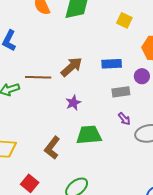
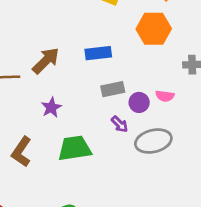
purple circle: (142, 76) -> (139, 102), moved
brown L-shape: (52, 148) -> (21, 152), moved

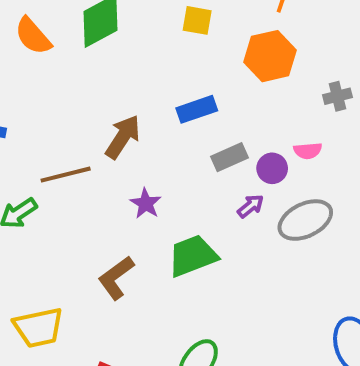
purple arrow: (120, 124) -> (251, 206), turned -72
brown L-shape: (21, 152) -> (116, 278), turned 32

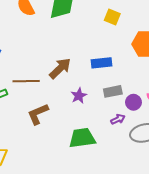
purple star: (146, 204) -> (79, 96), moved
brown L-shape: (116, 278) -> (38, 114), moved

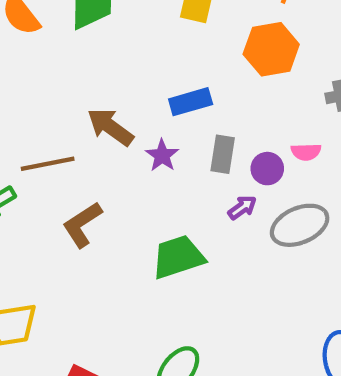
brown arrow: (60, 68) -> (110, 127), turned -90
gray rectangle: (113, 91) -> (223, 154), turned -60
purple star: (79, 96) -> (162, 155), moved

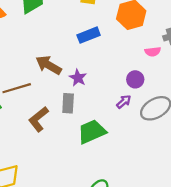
blue rectangle: (191, 102) -> (89, 35), moved
pink semicircle: (306, 152) -> (153, 52), moved
gray rectangle: (223, 154) -> (68, 103), moved

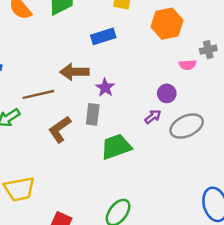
blue rectangle: (89, 35) -> (103, 36), moved
brown arrow: (49, 65) -> (74, 72), turned -35

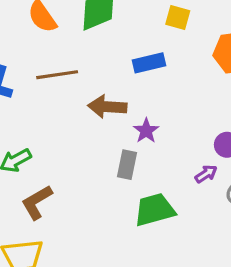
brown line: (38, 94) -> (57, 75), moved
brown L-shape: (60, 129) -> (37, 202), moved

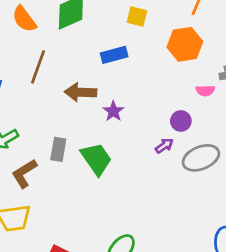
brown line: (57, 75) -> (38, 67), turned -60
gray rectangle: (127, 165) -> (58, 149), moved
green trapezoid: (155, 210) -> (96, 159), moved, turned 72

